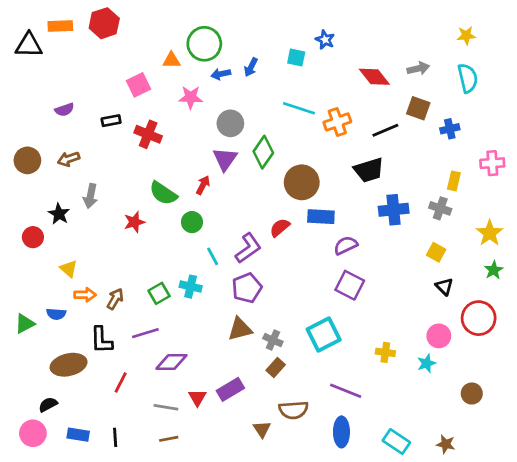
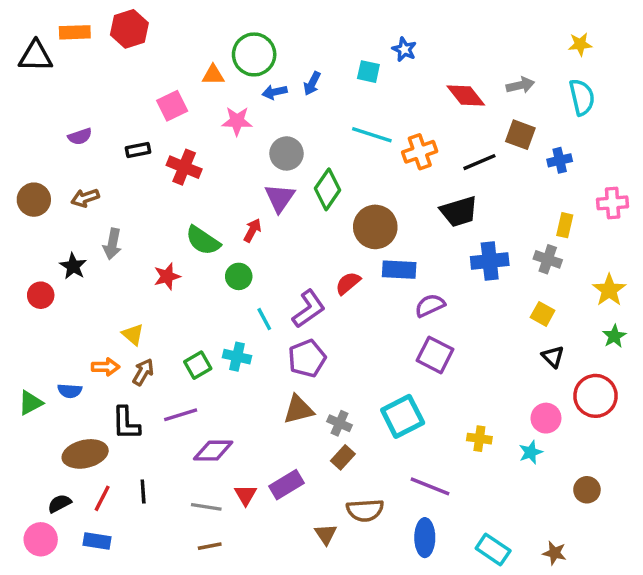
yellow triangle: (69, 269) -> (133, 334), moved
red line: (121, 383) -> (102, 498), moved
black line: (115, 437) -> (143, 491), moved

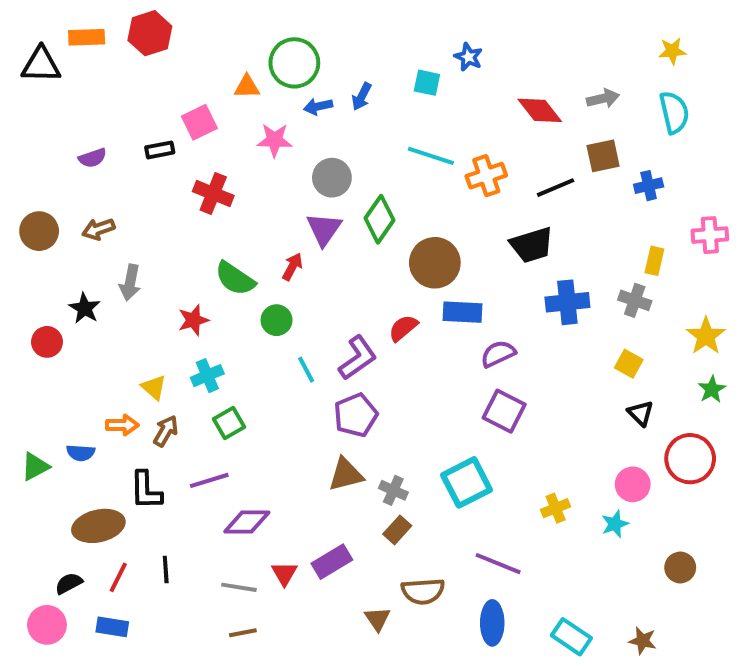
brown square: (520, 135) -> (603, 156), turned -32
black rectangle: (138, 150) -> (160, 150), moved
cyan cross: (237, 357) -> (207, 376), moved, turned -36
yellow cross: (479, 439) -> (556, 508), turned -30

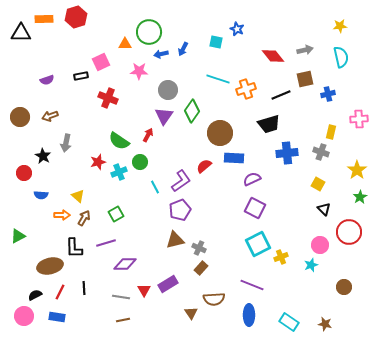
cyan cross: (207, 376) -> (119, 172), moved
blue semicircle: (81, 453) -> (41, 195), moved
cyan square: (466, 482) -> (258, 244), moved

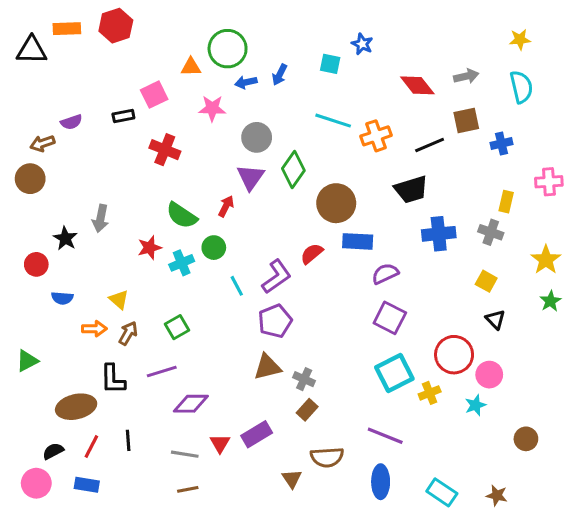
brown arrow: (50, 116) -> (42, 143), moved
red circle: (349, 232) -> (454, 355), moved

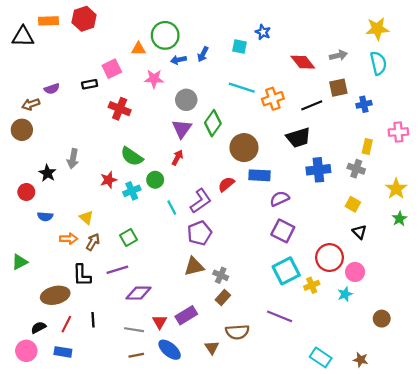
yellow star: (520, 39) -> (377, 29), size x1.5
red arrow: (226, 206) -> (177, 158), moved
blue ellipse: (381, 482) -> (170, 350), moved, turned -50

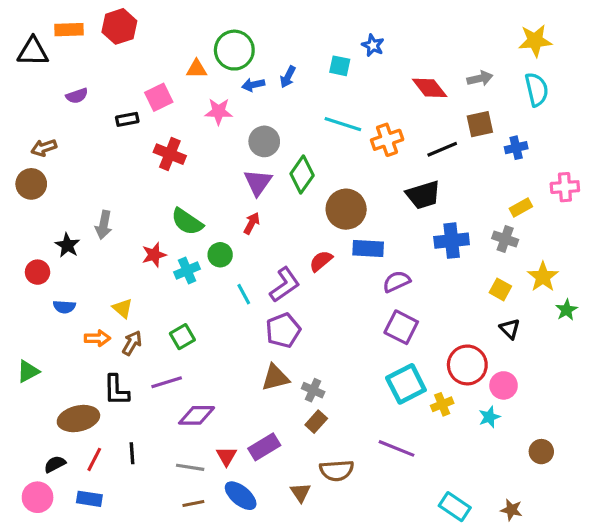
purple semicircle: (52, 89) -> (77, 96), moved
yellow rectangle: (367, 146) -> (521, 208), turned 48
yellow star: (396, 189) -> (543, 277), moved

